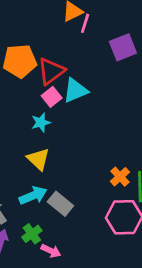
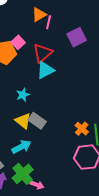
red triangle: (51, 71) -> (43, 53), moved
pink square: (52, 97) -> (18, 42), moved
gray rectangle: (60, 204) -> (37, 121), moved
green cross: (32, 234) -> (23, 174), size x1.5

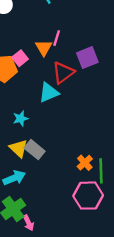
orange triangle: (39, 15) -> (44, 48), moved, turned -35
red triangle: (43, 53) -> (63, 73), moved
pink arrow: (37, 185) -> (29, 223), turned 40

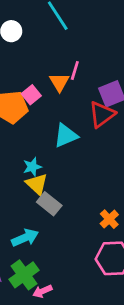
red triangle: (63, 73) -> (102, 114), moved
yellow triangle: (19, 148) -> (37, 184), moved
pink arrow: (29, 223) -> (42, 291), turned 91

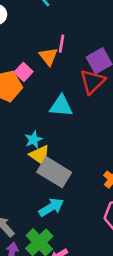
cyan triangle: (66, 136) -> (61, 106), turned 35
gray rectangle: (49, 204) -> (54, 172), size x1.4
cyan arrow: (25, 238) -> (51, 207), moved

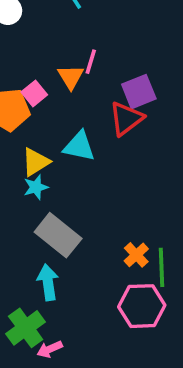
yellow triangle: (40, 155) -> (36, 162), moved, turned 45
cyan arrow: (51, 207) -> (48, 282), turned -75

